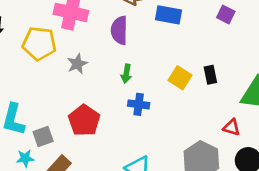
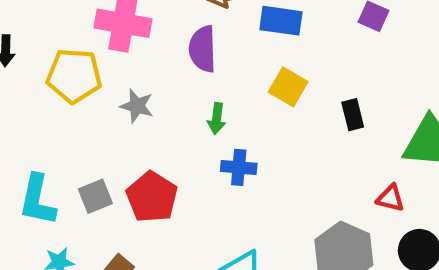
gray star: (77, 64) -> (137, 106), turned -30
yellow square: (180, 78) -> (288, 87), moved
gray square: (43, 137) -> (95, 196), moved

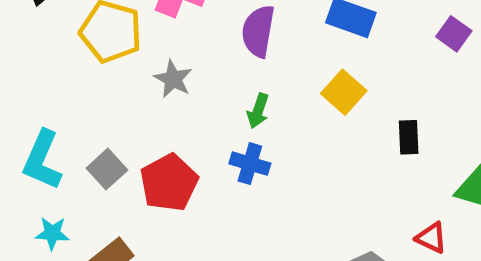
blue cross: (239, 167) -> (250, 164), moved
gray square: (95, 196) -> (107, 169), turned -32

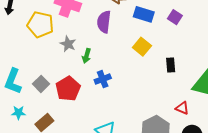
purple square: (454, 34) -> (175, 17), moved
green arrow: (258, 111) -> (86, 56), moved
blue cross: (250, 164) -> (103, 79), turned -35

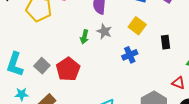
gray star: (68, 44) -> (104, 31), moved
blue cross: (103, 79) -> (130, 55), moved

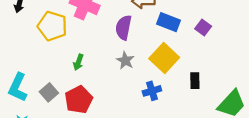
yellow square: (137, 26) -> (164, 58), size x1.4
green arrow: (84, 37) -> (78, 62), moved

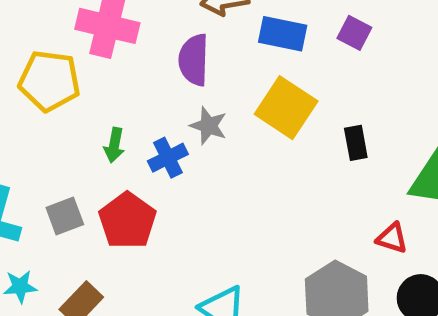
blue cross: (152, 91) -> (168, 158), moved
gray square: (49, 92) -> (65, 216), turned 30

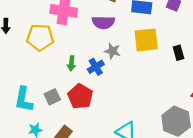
purple semicircle: (194, 60) -> (103, 22), turned -85
yellow square: (286, 108) -> (146, 40), turned -35

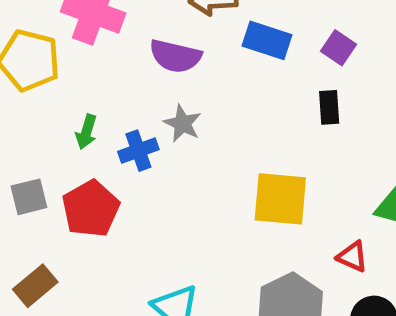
yellow square: (146, 40) -> (280, 199), moved
black rectangle: (179, 53) -> (329, 107), moved

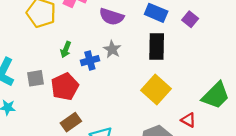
black rectangle: (329, 107) -> (157, 47), moved, size x1.6
yellow square: (280, 199) -> (156, 89), turned 32
brown rectangle: (35, 286) -> (71, 122), moved

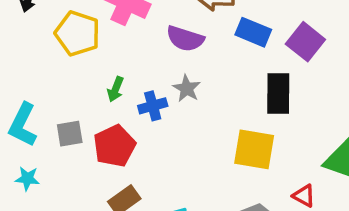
purple square: (190, 19) -> (305, 42), size x1.5
black rectangle: (157, 47) -> (278, 94), moved
yellow square: (156, 89) -> (254, 149), turned -32

